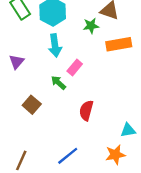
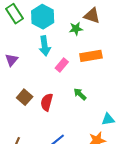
orange rectangle: (119, 44) -> (91, 56), moved
green arrow: (58, 83) -> (80, 94), moved
red semicircle: (86, 110) -> (47, 102), moved

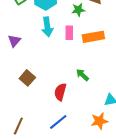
pink rectangle: (62, 65) -> (69, 33), moved, turned -40
red semicircle: (47, 102) -> (60, 92), moved

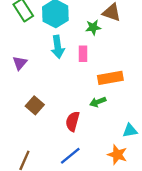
orange rectangle: (93, 37) -> (110, 78), moved
green arrow: (82, 75) -> (98, 102), turned -64
orange star: (99, 121) -> (117, 155), turned 30

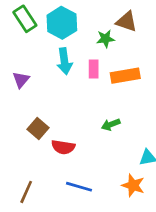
orange rectangle: (110, 78) -> (125, 76), moved
red semicircle: (73, 121) -> (63, 147), moved, turned -96
blue line: (70, 156) -> (79, 187), turned 55

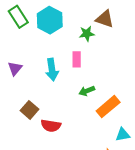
cyan arrow: (64, 61) -> (52, 70), moved
orange rectangle: (125, 76) -> (108, 107), moved, turned -30
green arrow: (111, 125) -> (87, 91), moved

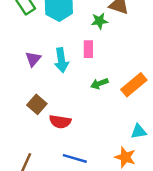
purple triangle: (15, 68) -> (33, 59), moved
orange rectangle: (108, 107) -> (134, 85), moved

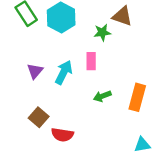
cyan arrow: (61, 60) -> (64, 72), turned -145
orange rectangle: (134, 85) -> (137, 97), turned -35

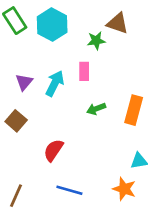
brown square: (39, 117) -> (16, 121), moved
red semicircle: (62, 135) -> (53, 150), turned 115

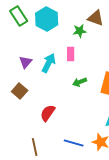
blue line: (69, 190) -> (74, 143), moved
brown line: (16, 196) -> (35, 147), moved, turned -36

